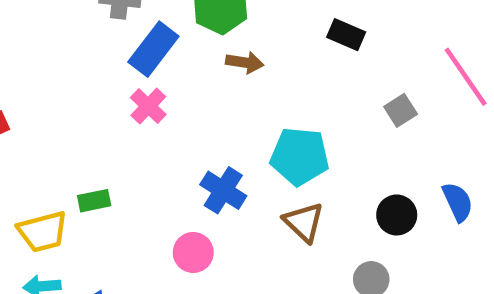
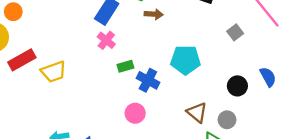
green rectangle: (94, 201) -> (125, 66), moved
brown triangle: (304, 222) -> (197, 112), moved
yellow trapezoid: (43, 232) -> (54, 72), moved

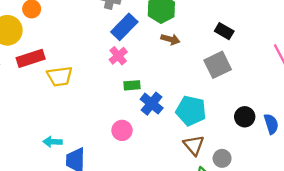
gray square: (235, 32) -> (218, 65), moved, size x1.6
cyan pentagon: (186, 60) -> (191, 111), moved
black circle: (237, 86) -> (245, 117), moved
pink circle: (135, 113) -> (122, 130), moved

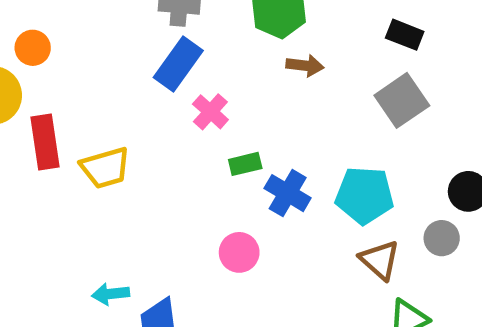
blue rectangle: (124, 27) -> (178, 64), moved
red rectangle: (31, 58) -> (45, 142), turned -72
gray circle: (222, 158) -> (442, 238), moved

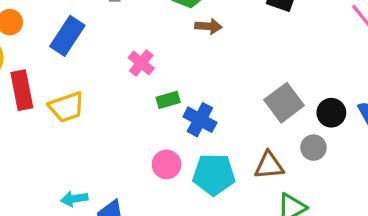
blue rectangle: (178, 64) -> (67, 36), moved
gray square: (402, 100) -> (284, 103), moved
cyan pentagon: (365, 195) -> (214, 174), moved
brown triangle: (380, 260) -> (269, 165), turned -44

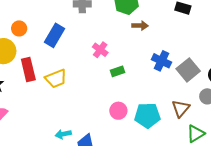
blue cross: (200, 120) -> (161, 61), moved
brown triangle: (269, 165) -> (181, 108), turned -42

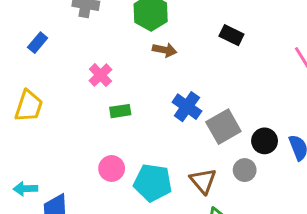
blue rectangle: (55, 35) -> (38, 43), size x0.6
yellow trapezoid: (56, 79) -> (29, 106), turned -60
brown triangle: (181, 108) -> (203, 181), turned -30

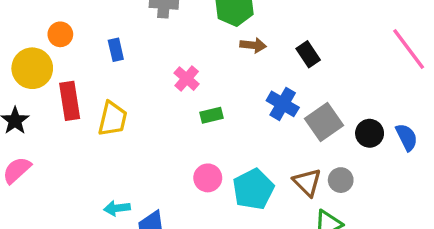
black rectangle: (231, 35) -> (308, 54), moved, turned 35
blue rectangle: (38, 43) -> (116, 50), turned -48
gray circle: (245, 170) -> (341, 180), moved
cyan pentagon: (153, 183) -> (253, 189), turned -30

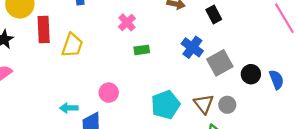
pink circle: (208, 178) -> (109, 93), moved

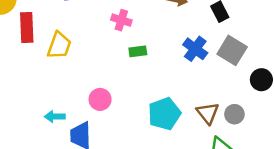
pink cross: (127, 22) -> (121, 20), turned -30
gray square: (220, 63) -> (232, 50), moved, turned -30

